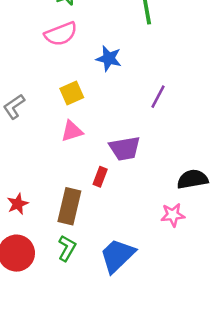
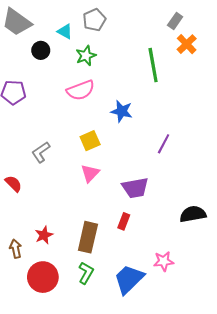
pink triangle: (72, 131) -> (90, 173), turned -30
red rectangle: (100, 177) -> (124, 221), moved
pink star: (173, 215) -> (164, 261), moved

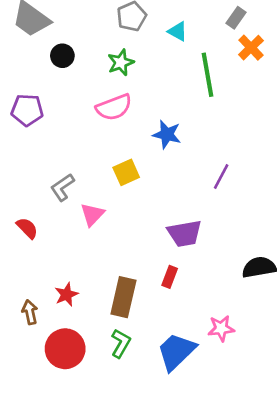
cyan triangle: (65, 31) -> (178, 31), moved
pink triangle: (90, 173) -> (92, 214), moved

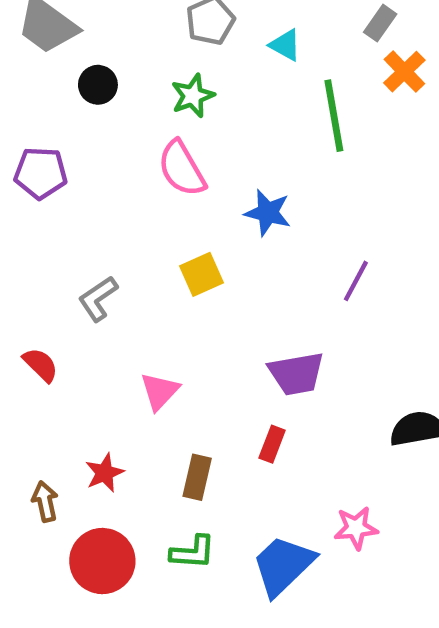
pink semicircle: (114, 107) -> (182, 169), turned 81
pink triangle: (92, 214) -> (160, 391), moved
brown rectangle: (123, 297) -> (197, 477), size x0.7
green L-shape: (121, 343) -> (193, 552), turned 64

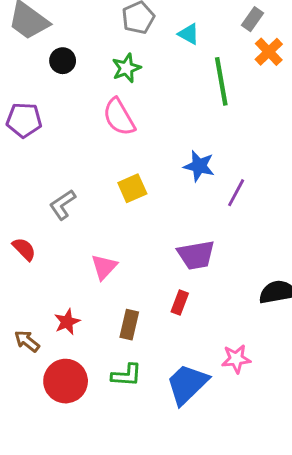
blue star: (268, 213) -> (199, 166), moved
brown arrow: (45, 501) -> (27, 341), turned -40

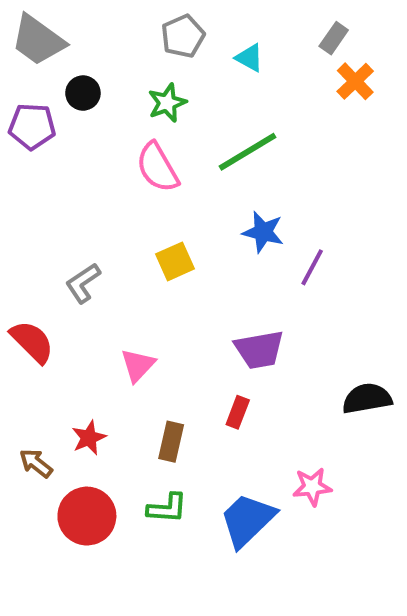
green line: (221, 81) -> (247, 152), moved, turned 69
purple pentagon: (24, 120) -> (32, 126), moved
red semicircle: (24, 249) -> (32, 342), size x1.4

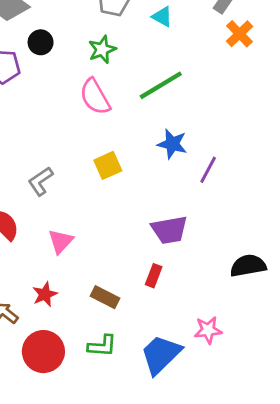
pink triangle: (138, 365) -> (61, 241), moved
brown rectangle: (171, 442) -> (105, 297), turned -76

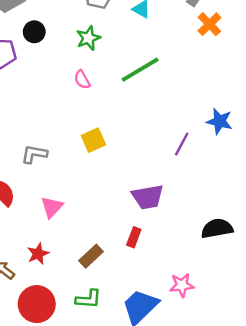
pink semicircle: (95, 97) -> (82, 80), size x0.6
blue star: (172, 144) -> (220, 121), moved
gray L-shape: (41, 181) -> (34, 154), turned 44
brown rectangle: (105, 297) -> (91, 256), turned -70

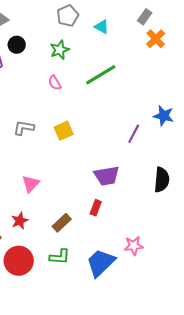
gray L-shape: (34, 154) -> (24, 128), moved
black semicircle: (217, 228) -> (162, 180), moved, turned 105

